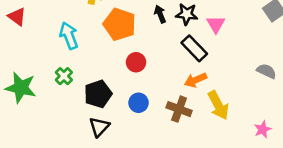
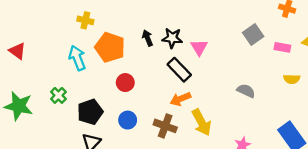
red triangle: (17, 17) -> (17, 51), moved
cyan arrow: (69, 36) -> (77, 58), moved

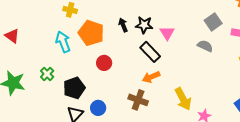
gray semicircle: (246, 91) -> (205, 46), moved
blue circle: (128, 120) -> (98, 108), moved
yellow arrow: (201, 122) -> (183, 99), moved

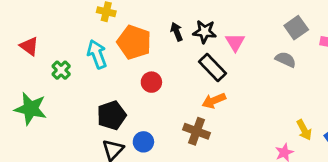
green cross: (47, 74) -> (61, 70), moved
yellow arrow: (183, 99) -> (304, 130), moved, size x0.7

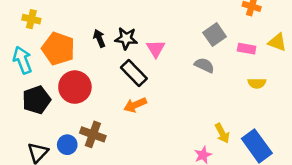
red circle: (151, 82) -> (75, 87), size x1.6
black pentagon: (112, 115) -> (36, 100), moved
brown cross: (197, 131) -> (93, 134), moved

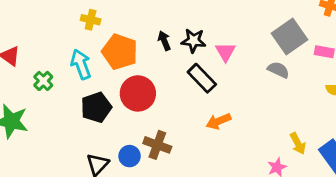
gray square: (215, 35) -> (289, 36), size x1.4
orange arrow: (135, 105) -> (219, 121), moved

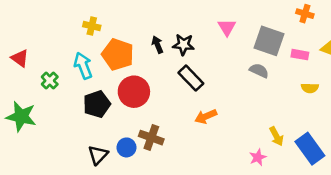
gray square: (289, 36) -> (269, 41), turned -36
pink triangle: (225, 52) -> (227, 27), moved

